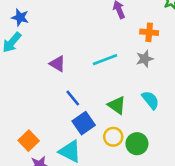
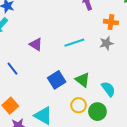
blue line: (73, 98) -> (12, 69), moved
cyan semicircle: (150, 100) -> (108, 89), moved
blue square: (84, 123) -> (57, 80), moved

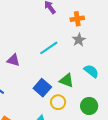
cyan semicircle: (108, 89) -> (91, 71), moved
yellow circle: (79, 105) -> (58, 102), moved

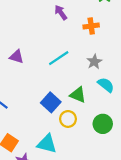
gray star: (79, 40) -> (94, 62), moved
purple triangle: (13, 60) -> (17, 57), moved

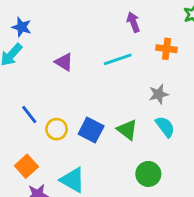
cyan line: (59, 58) -> (118, 59), moved
blue square: (51, 102) -> (91, 130), turned -30
yellow circle: (68, 119) -> (57, 129), moved

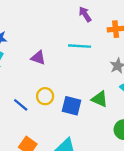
cyan line: (118, 59) -> (80, 46), turned 35
yellow circle: (57, 129) -> (45, 96), moved

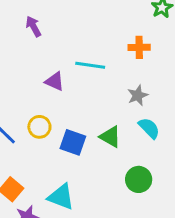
purple arrow: (85, 14) -> (33, 26), moved
purple triangle: (38, 58) -> (55, 81), moved

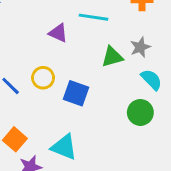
green triangle: (110, 137) -> (112, 57), moved, turned -45
green circle: (139, 179) -> (140, 112), moved

